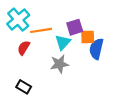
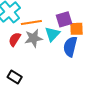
blue semicircle: (96, 49) -> (70, 47), moved
gray star: (59, 64) -> (34, 38), moved

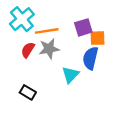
cyan triangle: (52, 34) -> (70, 75), moved

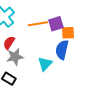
orange line: (47, 31) -> (38, 24), moved
gray star: (49, 49) -> (15, 57), moved

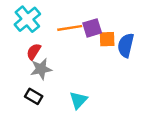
blue semicircle: (62, 50) -> (126, 45), moved
cyan triangle: (45, 64) -> (78, 100), moved

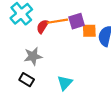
red semicircle: (34, 52) -> (43, 26), moved

